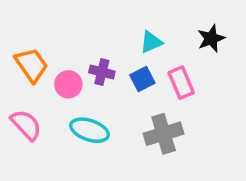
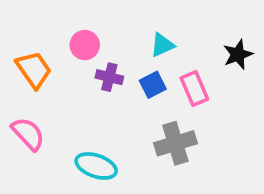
black star: (211, 39) -> (238, 54), moved
pink circle: (68, 84) -> (85, 45), moved
cyan ellipse: (90, 130) -> (96, 166), moved

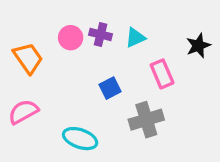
purple cross: (109, 77) -> (101, 34), moved
blue square: (153, 85) -> (110, 88), moved
pink semicircle: (28, 134) -> (23, 112), turned -76

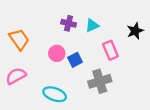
pink circle: (71, 38) -> (57, 53), moved

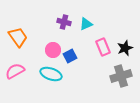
black star: (135, 31) -> (125, 48), moved
gray cross: (100, 81) -> (121, 76), moved
cyan ellipse: (55, 94) -> (51, 74), moved

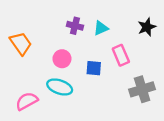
black star: (125, 48) -> (147, 27), moved
blue square: (70, 56) -> (94, 68), moved, turned 32
pink semicircle: (15, 71) -> (27, 101), moved

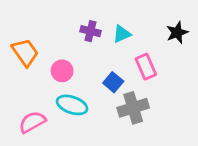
pink circle: (62, 59) -> (62, 71), moved
blue square: (94, 68) -> (113, 82), turned 35
gray cross: (142, 89) -> (133, 108), moved

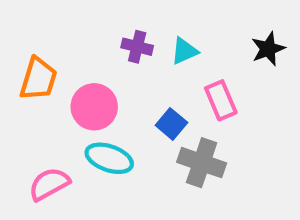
orange trapezoid: (25, 52) -> (38, 79), turned 52
pink circle: (62, 71) -> (94, 107), size x1.4
gray cross: (133, 108) -> (202, 163), turned 36

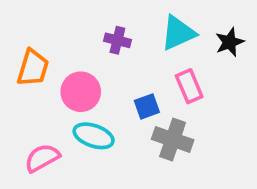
cyan triangle: (184, 51) -> (178, 33), moved, size x1.5
blue square: (171, 124) -> (147, 106), turned 30

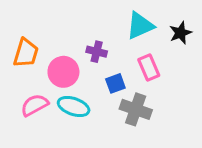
purple cross: (117, 40) -> (97, 52), moved
pink semicircle: (42, 158) -> (35, 105), moved

